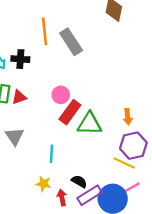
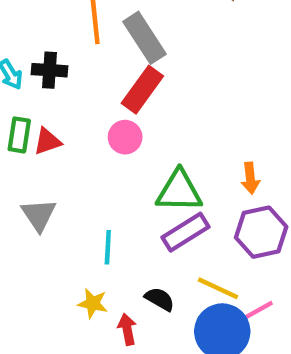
red rectangle: (70, 112) -> (142, 90), moved
yellow line: (124, 163) -> (218, 288), moved
purple rectangle: (90, 195) -> (186, 232), moved

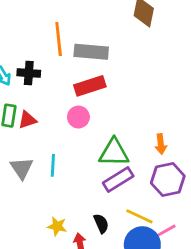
gray rectangle: (145, 38) -> (91, 52), turned -52
red rectangle: (142, 90) -> (90, 86), turned 36
cyan line: (108, 247) -> (53, 165), moved
black semicircle: (160, 299) -> (101, 223), turned 36

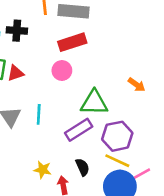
orange arrow: (161, 144) -> (137, 85), moved, turned -48
purple rectangle: (118, 179) -> (79, 130), moved
purple hexagon: (168, 179) -> (117, 136), moved

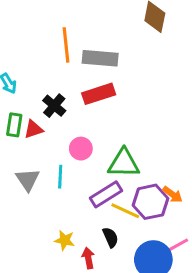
black cross: (17, 31) -> (54, 106), moved, turned 36
pink circle: (62, 71) -> (81, 149), moved
orange arrow: (137, 85) -> (173, 194), moved
yellow line: (117, 161) -> (125, 211), moved

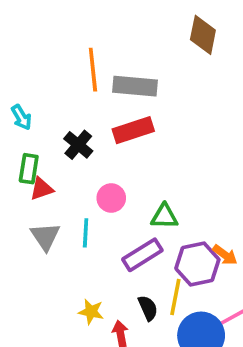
red triangle: (34, 129) -> (42, 189), moved
green triangle: (124, 163) -> (164, 216), size x0.7
yellow line: (125, 211) -> (175, 297), moved, turned 76

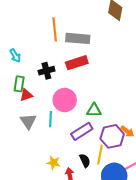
black cross: (78, 145) -> (46, 71), turned 35
pink circle: (111, 198) -> (65, 100), size x1.5

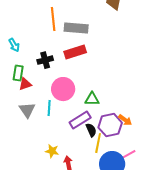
black semicircle: (85, 161) -> (91, 130), moved

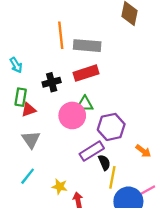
green triangle: (92, 99) -> (85, 104), moved
cyan line: (49, 108) -> (28, 176), moved, turned 35
purple hexagon: (110, 125) -> (111, 127), moved

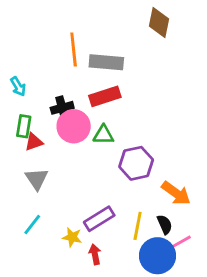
pink circle: (72, 115) -> (74, 126), moved
purple rectangle: (92, 151) -> (99, 219), moved
orange arrow: (143, 151) -> (176, 193), size x1.5
black semicircle: (104, 162) -> (165, 224), moved

